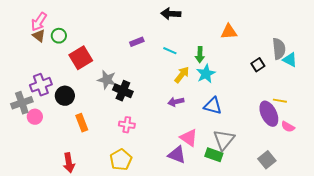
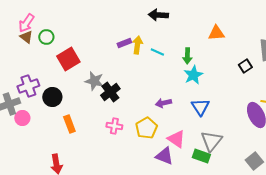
yellow arrow: (182, 75) -> (137, 45), moved, turned -30
black cross: (123, 91) -> (110, 92), turned 30
blue triangle: (213, 106) -> (200, 107), turned 42
yellow pentagon: (121, 160) -> (146, 128), moved

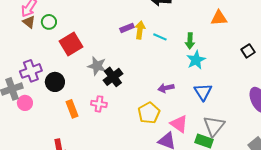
pink cross: (114, 126) -> (99, 104), moved

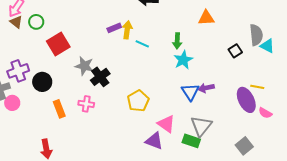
cyan line: (160, 37) -> (142, 44), moved
purple arrow: (166, 88) -> (206, 88), moved
yellow pentagon: (149, 113) -> (138, 101), moved

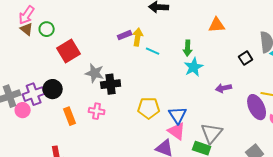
purple cross: (18, 71) -> (34, 94), moved
black cross: (100, 77) -> (111, 84), turned 30
purple arrow: (206, 88) -> (224, 88), moved
blue triangle: (190, 92) -> (178, 115), moved
yellow pentagon: (138, 101) -> (149, 108), turned 30

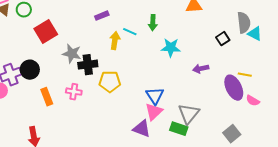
yellow arrow: (138, 37) -> (115, 41), moved
green arrow: (188, 48) -> (153, 23), moved
cyan star: (194, 67) -> (171, 48), turned 30
yellow pentagon: (149, 108) -> (110, 82), moved
pink triangle: (177, 131) -> (154, 112), turned 42

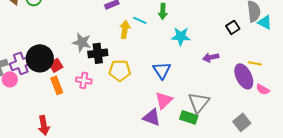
red square: (46, 32) -> (56, 65), moved, size x0.6
black circle: (30, 70) -> (40, 58), size x1.4
blue triangle: (155, 96) -> (162, 70), moved

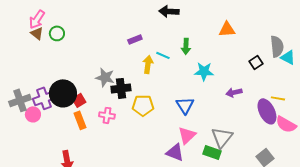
pink semicircle: (263, 89) -> (286, 124), size x1.5

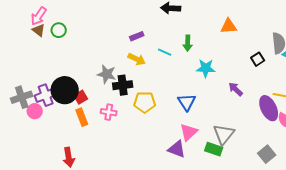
yellow arrow: (148, 64) -> (137, 59), moved, turned 108
purple arrow: (234, 92) -> (236, 89), turned 56

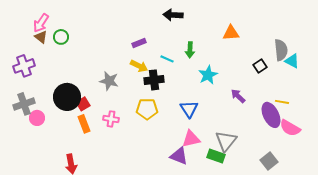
cyan star: (206, 68) -> (208, 75), turned -30
black cross: (123, 85) -> (154, 80), moved
purple cross: (46, 95) -> (24, 66), moved
pink triangle: (189, 132) -> (191, 139), turned 30

